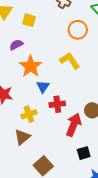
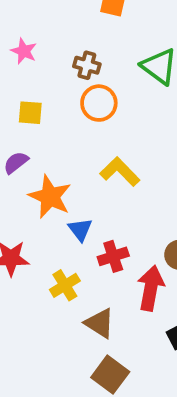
orange circle: (78, 30) -> (99, 103), moved
brown triangle: (22, 137) -> (100, 323), moved, turned -36

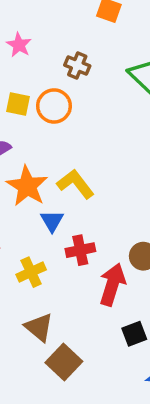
orange circle: (99, 103) -> (54, 106), moved
yellow L-shape: (120, 172) -> (75, 184), moved
brown triangle: (100, 323) -> (39, 327), moved

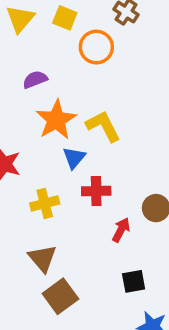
yellow square: (18, 104) -> (65, 18), moved
red arrow: (112, 284) -> (121, 230), size x0.6

